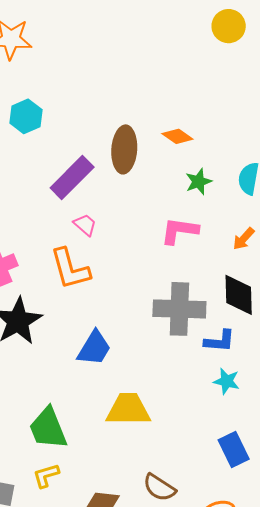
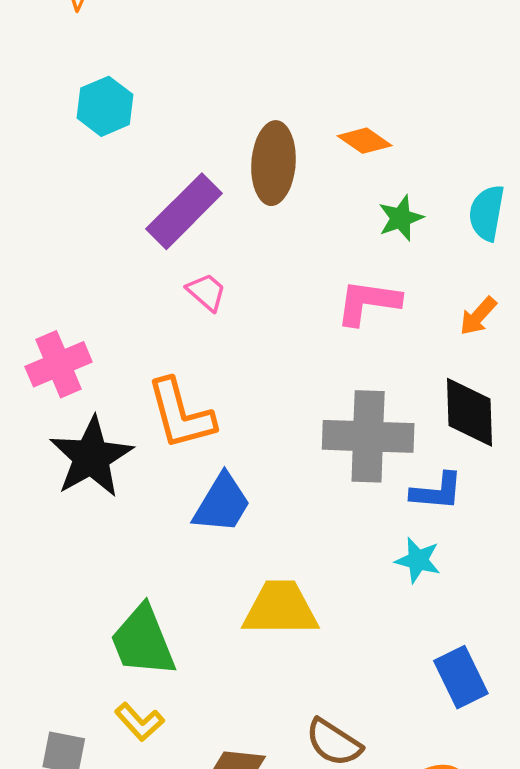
orange L-shape: (70, 269) -> (181, 414), moved
cyan star: (227, 381) -> (418, 560), moved
yellow L-shape: (46, 476) -> (139, 722), turned -116

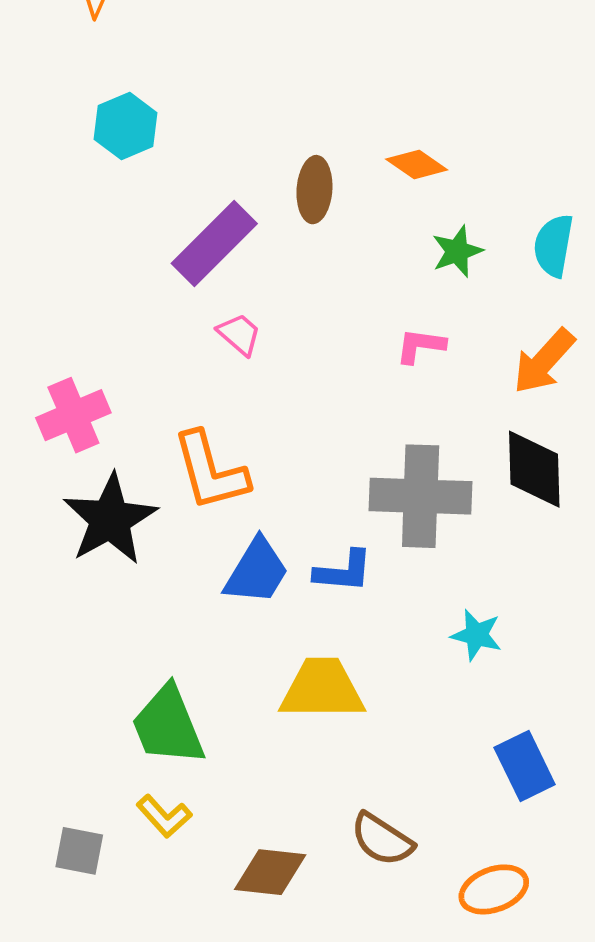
brown ellipse: (273, 163) -> (314, 190), size x0.7
pink L-shape: (368, 302) -> (421, 346), size x0.7
orange arrow: (478, 316) -> (544, 361), size x1.5
blue L-shape: (437, 491) -> (343, 571), moved

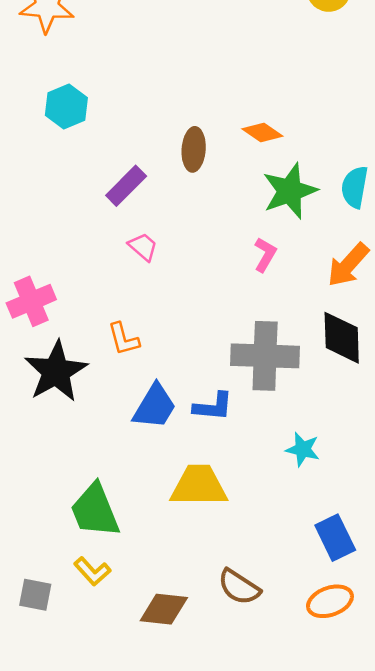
purple rectangle: (214, 244) -> (126, 186), size x0.7
green star: (457, 251) -> (290, 191), size x1.6
pink L-shape: (421, 346) -> (265, 255), turned 112
orange L-shape: (210, 471) -> (124, 339), size x0.6
orange ellipse: (494, 889) -> (330, 601), moved

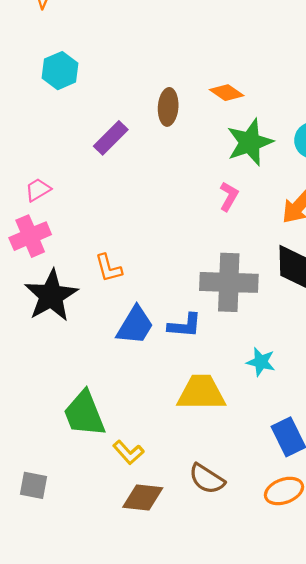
pink trapezoid: (143, 247) -> (38, 190), moved, turned -72
yellow trapezoid: (199, 486) -> (201, 393), moved
yellow L-shape: (92, 571) -> (128, 452), moved

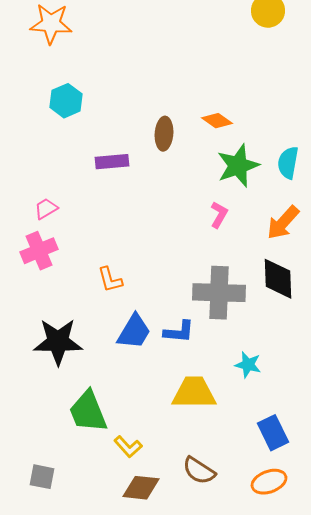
purple rectangle: (111, 138) -> (112, 162), turned 40
black star: (51, 296) -> (58, 342), moved, turned 30

